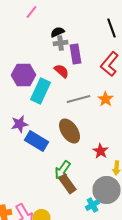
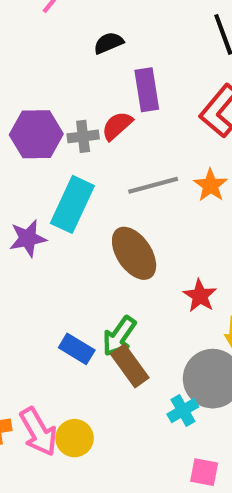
gray cross: (60, 43) -> (83, 136), moved
red semicircle: (62, 71) -> (117, 126), turned -84
cyan rectangle: (40, 91) -> (72, 204), moved
blue rectangle: (36, 141) -> (77, 349), moved, size x0.7

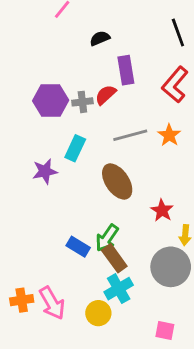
cyan rectangle: (72, 204) -> (75, 148), size x0.7
cyan cross: (183, 410) -> (119, 289), moved, size x1.4
yellow circle: (75, 438) -> (98, 313), moved

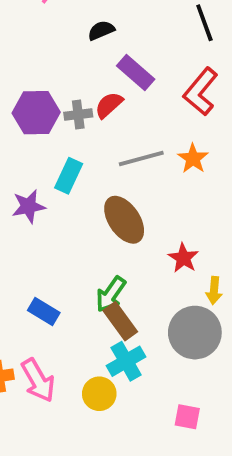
purple rectangle: (126, 70) -> (136, 72), turned -40
blue rectangle: (78, 247) -> (44, 312), moved

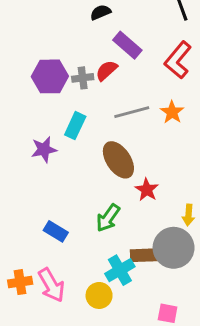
red star: (183, 258) -> (147, 190), moved
brown rectangle: (120, 321) -> (145, 255), moved, turned -56

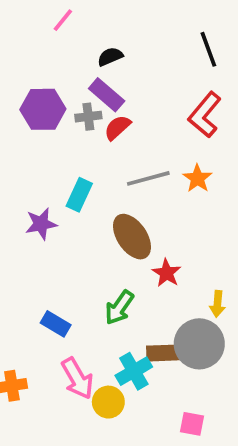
purple rectangle: (127, 45) -> (107, 95), moved
purple hexagon: (50, 76) -> (43, 109), moved
gray cross: (83, 78) -> (88, 117), moved
pink arrow: (51, 285) -> (77, 378), moved

